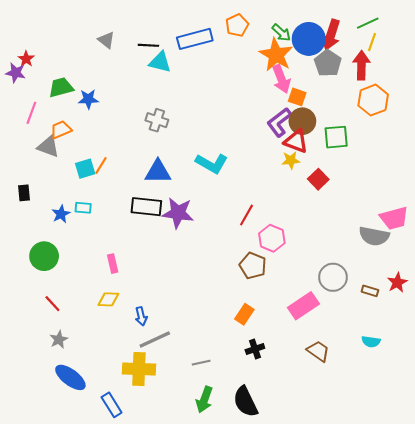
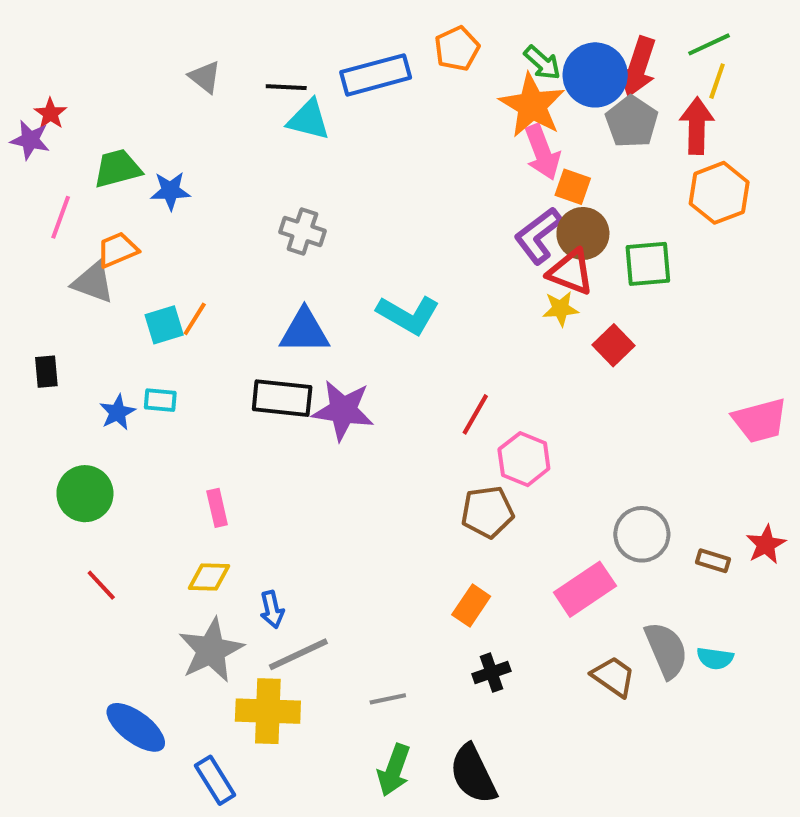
gray semicircle: (374, 236) -> (666, 650), moved, turned -124
brown pentagon: (253, 266) -> (487, 512), turned -30
gray star: (59, 339) -> (211, 650), moved, size x1.8

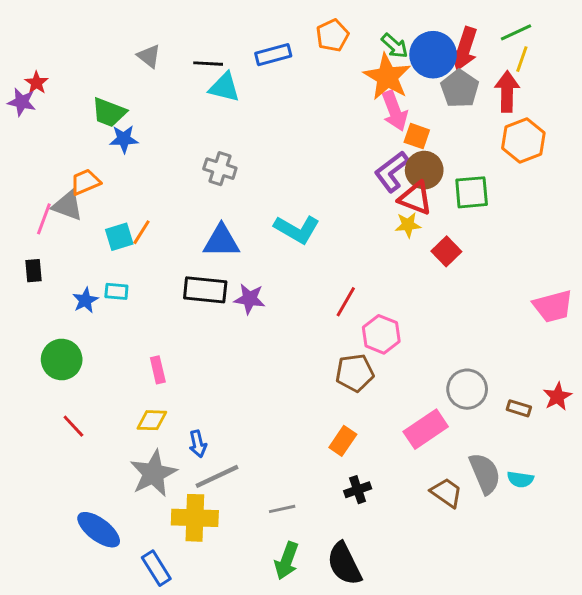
blue rectangle: (376, 75) -> (273, 55), size x0.7
green trapezoid: (117, 168) -> (109, 112), moved, turned -144
pink line: (61, 217) -> (44, 219), moved
purple star: (343, 410) -> (250, 299), size x0.7

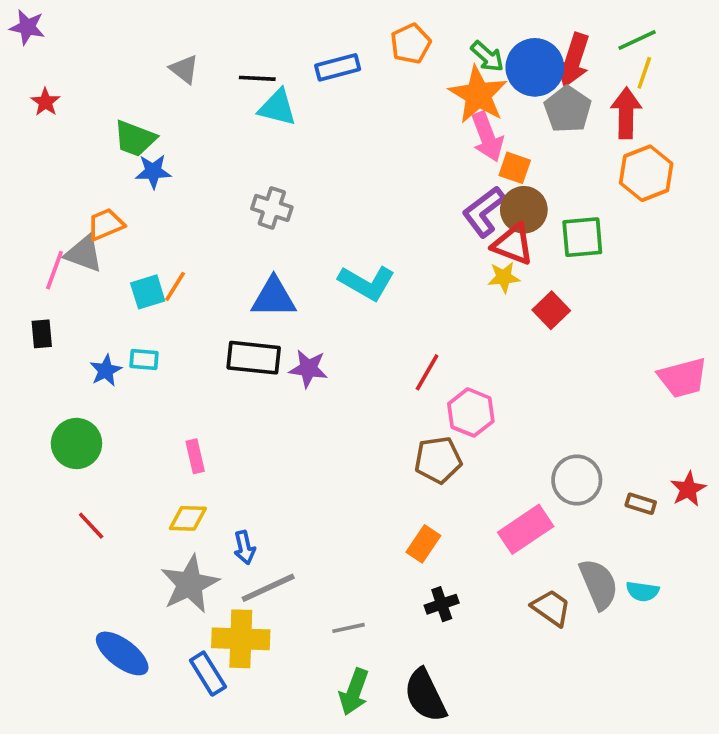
purple star: (22, 102) -> (27, 27), moved
blue rectangle: (156, 568) -> (208, 674), moved

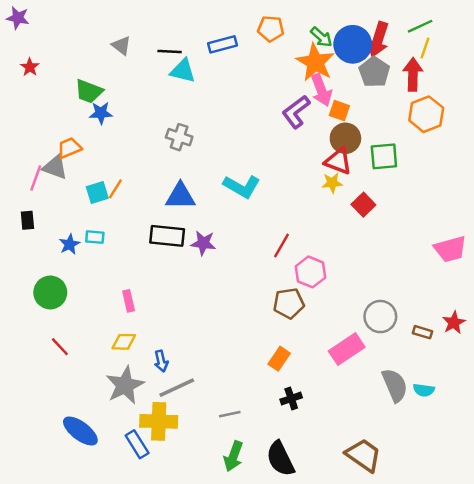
orange pentagon: (411, 44) -> (271, 29), turned 30
purple L-shape: (484, 212) -> (296, 112), moved
brown trapezoid: (551, 608) -> (363, 455), moved, size x1.4

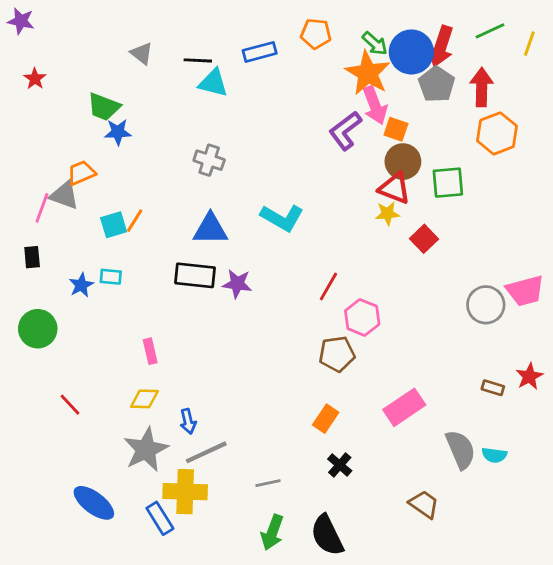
yellow line: (425, 48) -> (529, 44), moved
green circle: (50, 292) -> (38, 329), moved
gray circle: (380, 317) -> (486, 305), moved
black cross: (291, 398) -> (340, 465), turned -30
brown trapezoid: (363, 455) -> (424, 504), moved, size x0.7

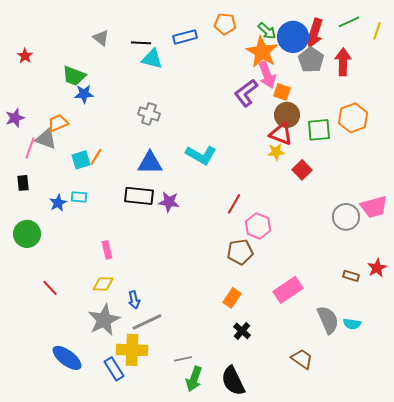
purple star: (21, 21) -> (15, 118), moved, turned -30
orange hexagon: (497, 133) -> (353, 118), moved
gray line: (268, 483) -> (183, 359), moved

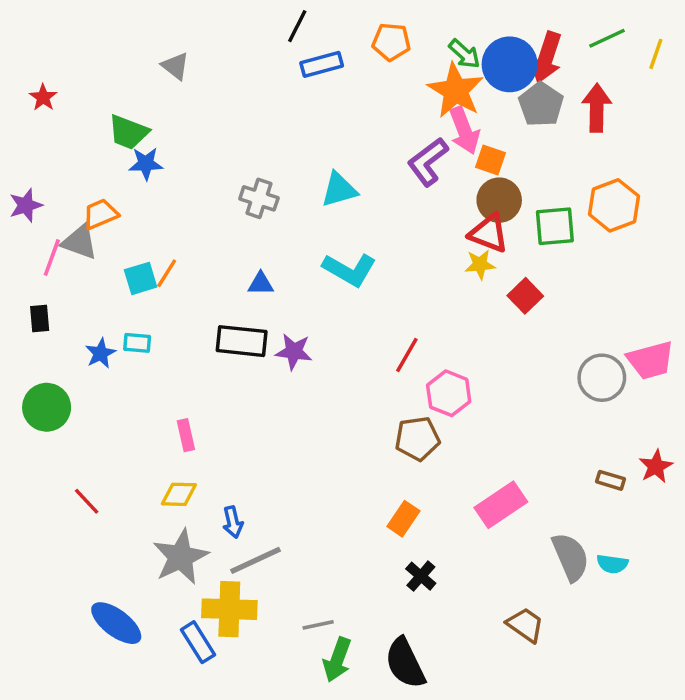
black line: (141, 43) -> (297, 26), moved, turned -66
cyan triangle: (152, 59) -> (339, 190), moved, turned -30
blue triangle: (150, 163) -> (261, 284), size x0.6

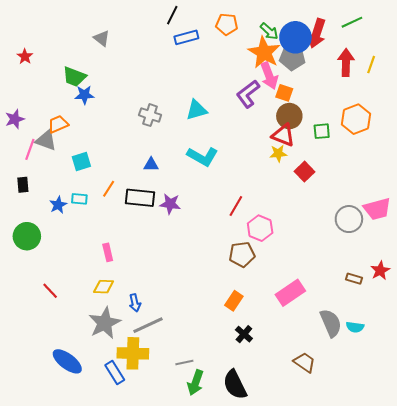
yellow line: (656, 54) -> (371, 65), moved
gray pentagon: (541, 104) -> (292, 58), moved, turned -30
green square: (555, 226) -> (322, 131), size x0.7
orange line: (167, 273) -> (109, 189), moved

